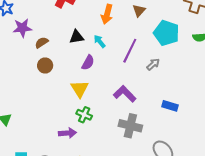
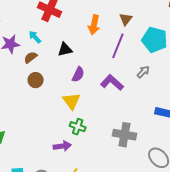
cyan arrow: (100, 41) -> (35, 37), moved
purple line: (130, 51) -> (118, 46), moved
purple L-shape: (125, 94) -> (112, 83), moved

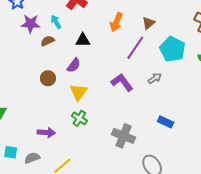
purple semicircle: (78, 74) -> (74, 65), moved
brown circle: (36, 80) -> (48, 78), moved
purple arrow: (62, 146) -> (46, 132), moved

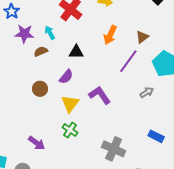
purple L-shape: (122, 82) -> (100, 95), moved
purple arrow: (46, 132) -> (37, 143), turned 30

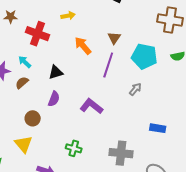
orange arrow: (110, 35) -> (83, 46), turned 132
yellow triangle: (70, 104) -> (23, 144), moved

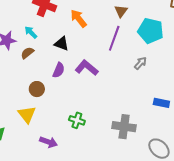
orange arrow: (83, 46) -> (79, 18), moved
black triangle: (56, 72) -> (61, 44), turned 35
purple L-shape: (91, 106) -> (87, 68), moved

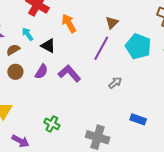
cyan arrow: (31, 32) -> (28, 34), moved
gray arrow: (140, 63) -> (115, 83), moved
brown circle: (37, 89) -> (15, 72), moved

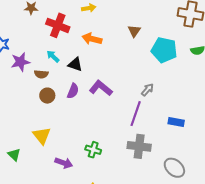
orange arrow: (69, 23) -> (92, 39), turned -36
purple line: (101, 48) -> (136, 114), moved
brown semicircle: (13, 50) -> (41, 74), turned -136
green cross: (52, 124) -> (93, 150), moved

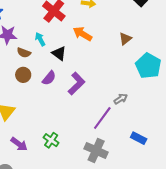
purple L-shape: (101, 88) -> (77, 83), turned 80

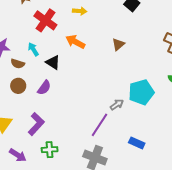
cyan pentagon: (148, 66) -> (141, 92), moved, turned 30
purple L-shape: (77, 83) -> (36, 124), moved
green cross: (51, 140) -> (50, 150), turned -35

